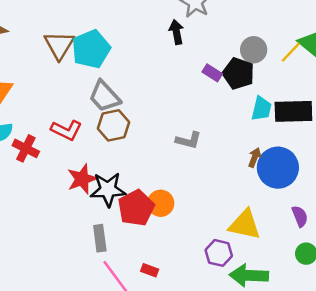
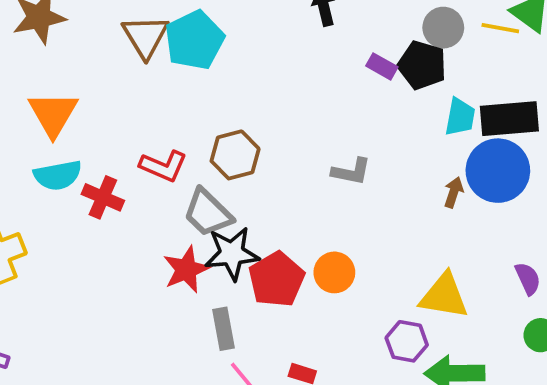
yellow line: (291, 52) -> (500, 28), turned 60
gray trapezoid: (105, 96) -> (208, 213), moved
blue circle: (278, 168) -> (498, 171), moved
red star: (82, 179) -> (186, 269), moved
orange circle: (161, 203) -> (334, 272), moved

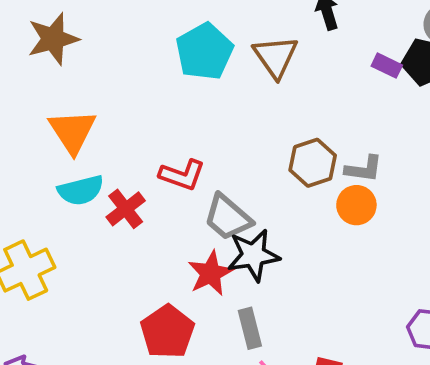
brown triangle: (145, 37) -> (276, 57), moved
brown hexagon: (235, 155) -> (313, 163), moved
red cross: (103, 197) -> (126, 209), turned 33
orange circle: (334, 272) -> (356, 205), moved
red pentagon: (277, 279) -> (167, 332), moved

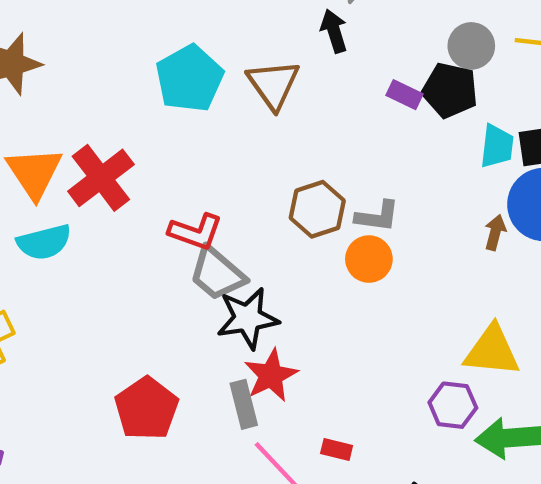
red L-shape: (182, 175) -> (195, 232), moved
red cross: (126, 209) -> (101, 178), moved, size x1.4
red star: (210, 273) -> (271, 375), moved

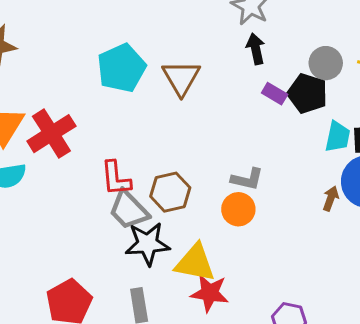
black arrow: (334, 31) -> (256, 49), moved
brown hexagon: (317, 209) -> (170, 192), moved
red L-shape: (195, 232) -> (116, 178), turned 60
yellow triangle: (492, 351) -> (195, 263), moved
red star: (271, 375) -> (210, 293), moved, turned 30

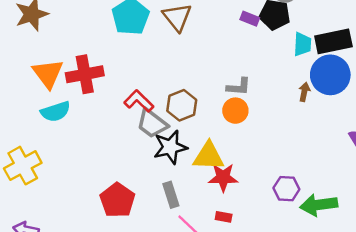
red cross: (51, 134) -> (85, 74), turned 30
red L-shape: (116, 178) -> (139, 101), turned 148

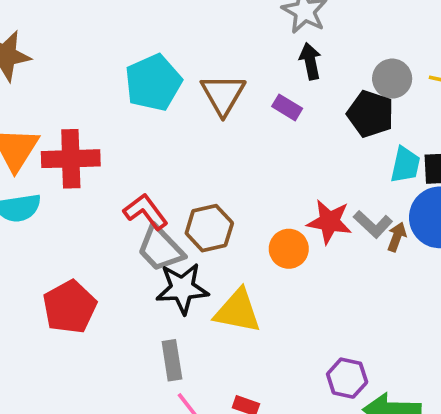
purple rectangle: (250, 19) -> (287, 107), moved
gray L-shape: (239, 87) -> (373, 224), moved, turned 30
red star: (223, 177) -> (329, 222), moved
red pentagon: (117, 200) -> (70, 307), moved

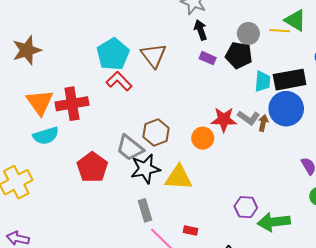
purple rectangle: (287, 107) -> (208, 58), moved
red L-shape: (146, 212) -> (119, 81), moved
red pentagon: (70, 307) -> (92, 167), moved

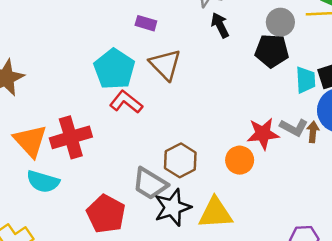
purple rectangle: (208, 58) -> (146, 23), moved
cyan semicircle: (46, 136) -> (43, 182), turned 40

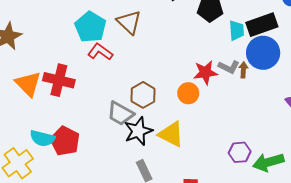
red cross: (71, 137) -> (59, 80), turned 32
cyan semicircle: (43, 182) -> (42, 138), moved
yellow triangle: (215, 213) -> (171, 134), turned 32
red pentagon: (106, 214) -> (65, 141), moved

